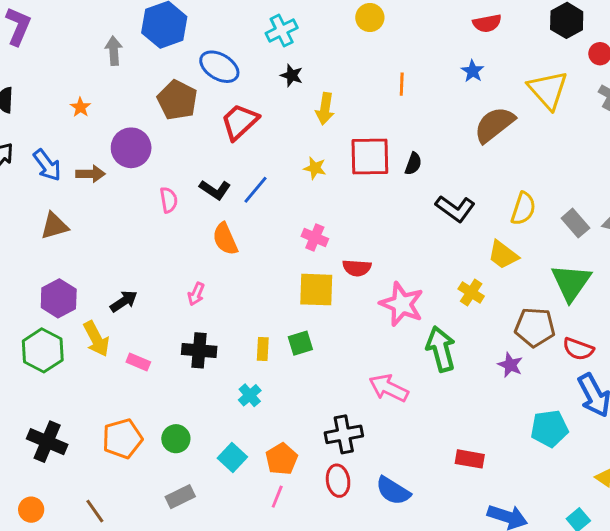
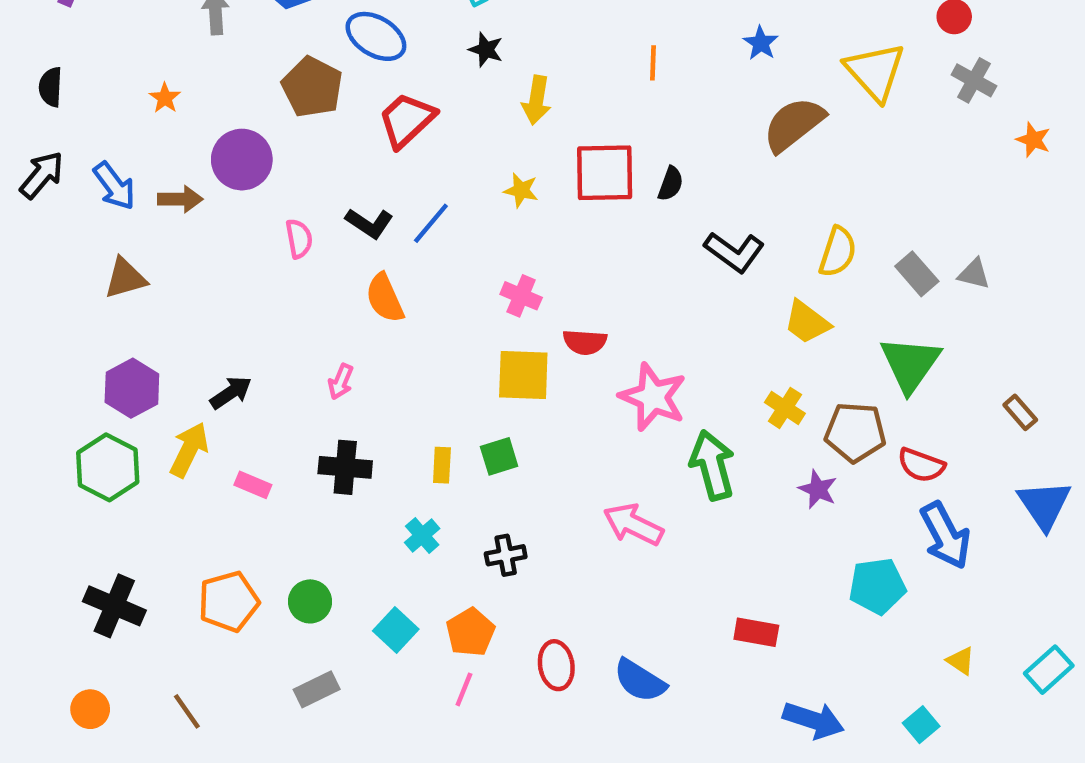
yellow cross: (471, 293) -> (785, 408), moved
yellow arrow: (96, 339) -> (189, 450), turned -126
black cross: (344, 434) -> (506, 555), moved, size x0.7

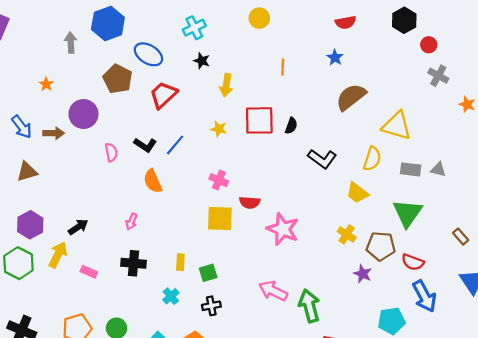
yellow triangle: (875, 72) -> (397, 126), moved, turned -32
gray rectangle: (917, 274) -> (411, 169), turned -42
green square: (499, 456) -> (208, 273), moved
green arrow: (712, 465) -> (309, 306), moved

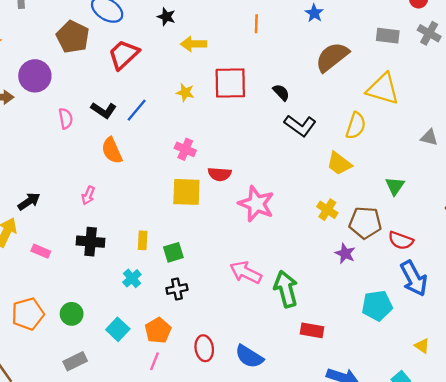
yellow arrow: (226, 85) -> (194, 44), turned 80
black semicircle: (291, 126) -> (281, 92), moved, turned -63
gray rectangle: (411, 169) -> (388, 36), moved
green triangle: (407, 213) -> (395, 186), size x0.6

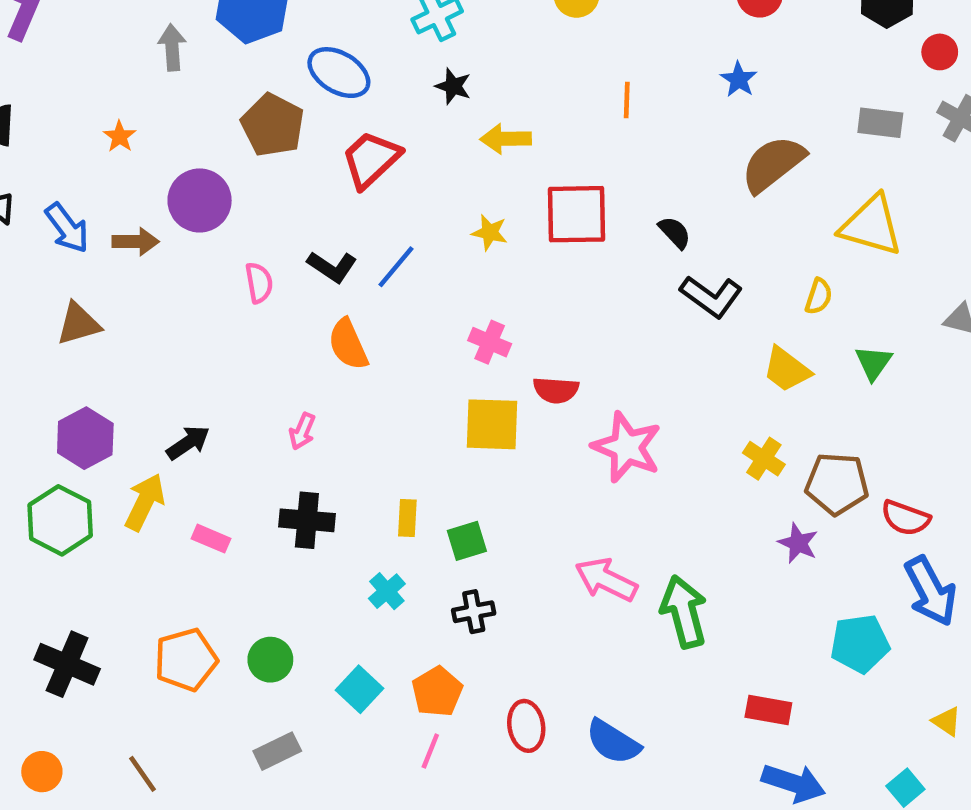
yellow semicircle: (356, 126) -> (819, 296), size x0.7
green triangle: (395, 186) -> (873, 363), moved
red rectangle: (312, 330) -> (768, 710), moved

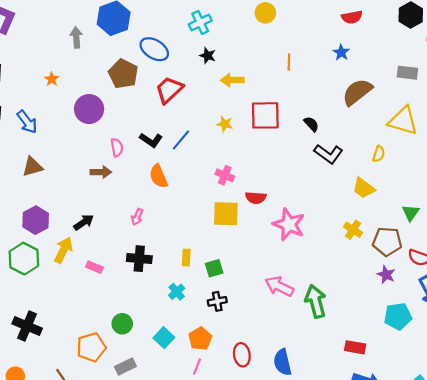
brown arrow: (136, 242) -> (101, 172), moved
green triangle: (873, 363) -> (411, 213), moved
purple star: (798, 543) -> (386, 275), moved
orange pentagon: (186, 660) -> (91, 347), moved
blue semicircle: (613, 742) -> (282, 362), turned 45

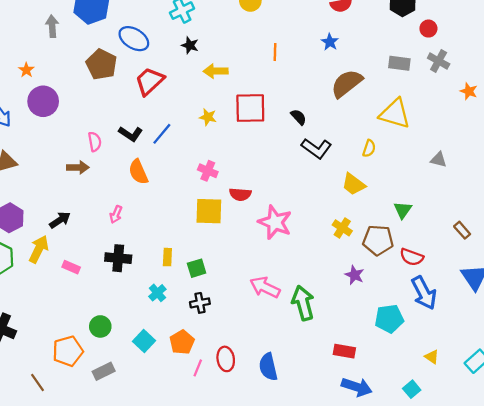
purple circle: (89, 109) -> (43, 101), moved
purple star: (386, 275) -> (355, 275), moved
pink line: (197, 367) -> (198, 368), moved

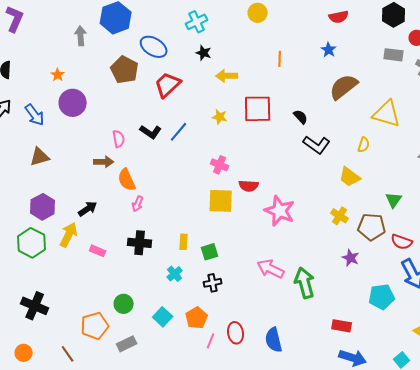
gray rectangle: (399, 63) -> (394, 55), moved
orange semicircle: (138, 172) -> (127, 180), moved

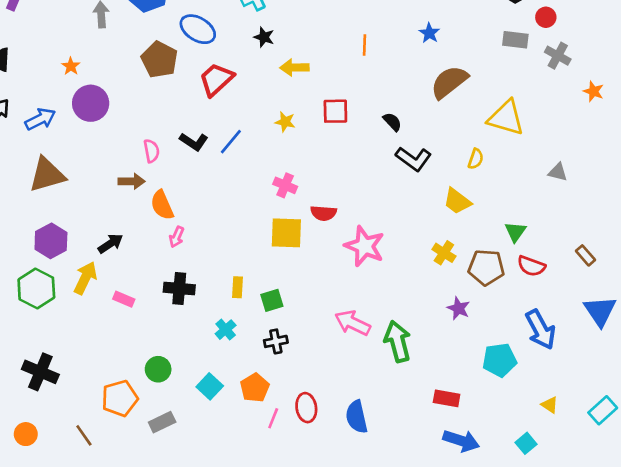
red square: (258, 109) -> (335, 111), size x0.7
blue arrow: (35, 115) -> (40, 119), turned -80
brown triangle: (40, 157) -> (47, 175), size x1.4
red semicircle: (402, 242) -> (531, 266), moved

